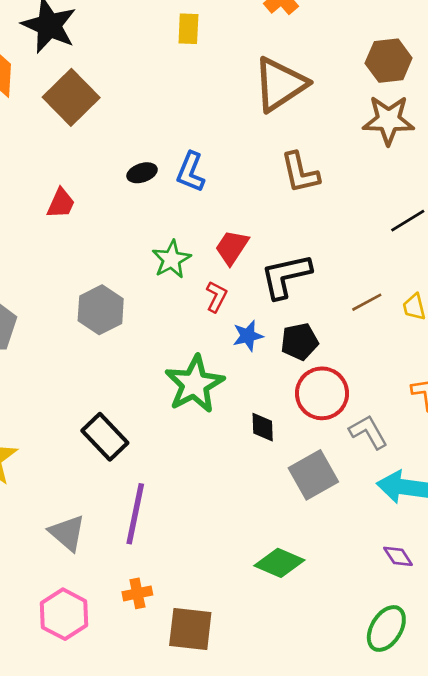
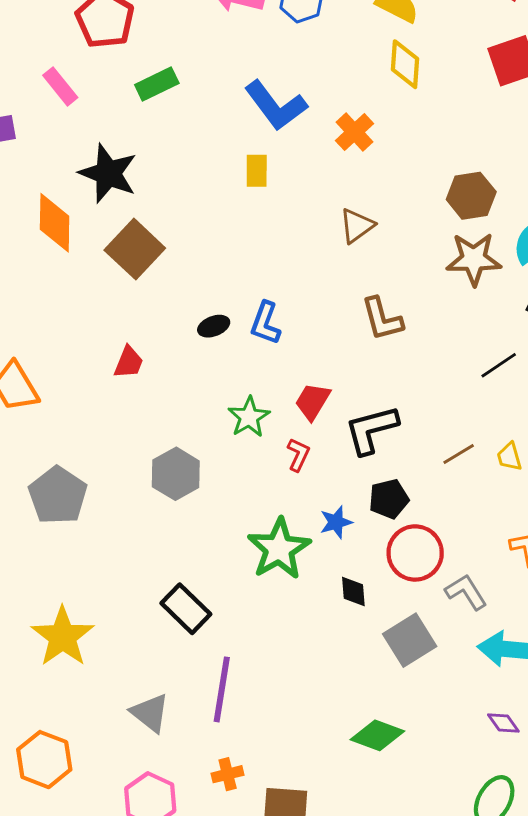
brown triangle: (280, 84) -> (357, 226), size x0.6
blue star: (248, 336) -> (336, 522), moved

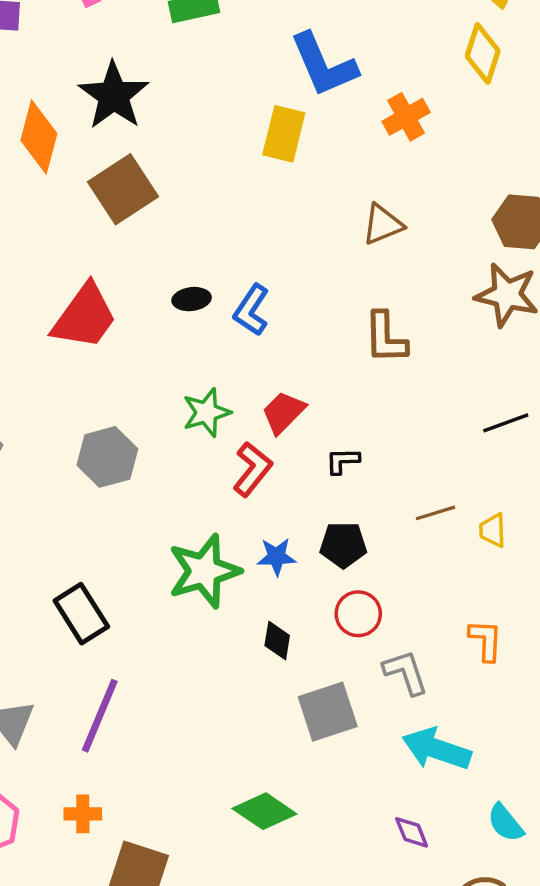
yellow rectangle: (257, 171) -> (284, 134), size x1.4
red trapezoid: (129, 362) -> (85, 317), size x1.8
black L-shape: (371, 430) -> (343, 461), size x0.5
red L-shape: (298, 455) -> (252, 469), size x1.4
red circle: (415, 553) -> (358, 614), size x0.7

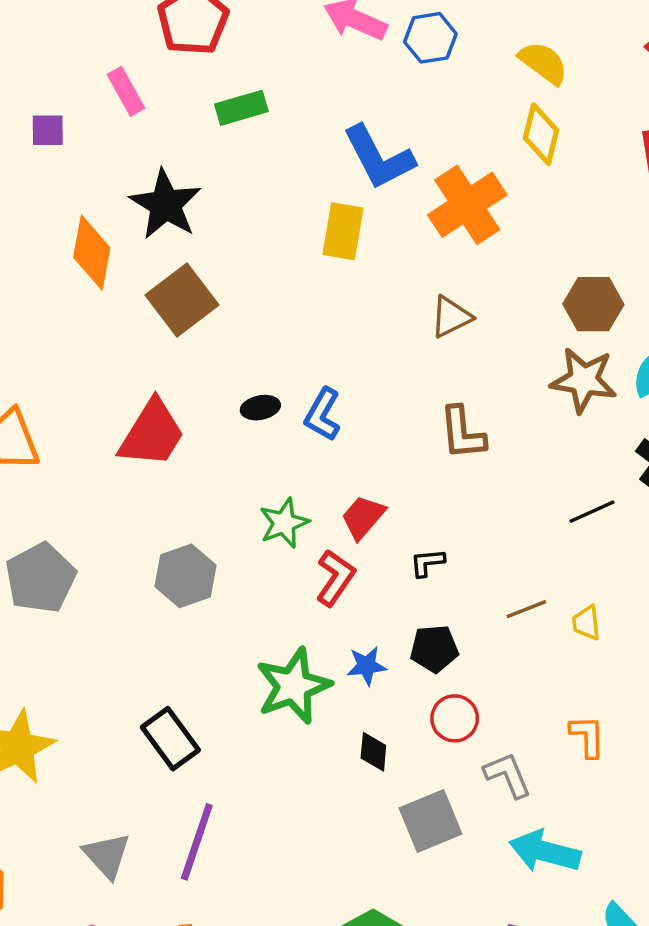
orange cross: (406, 117) -> (467, 205), size x1.6

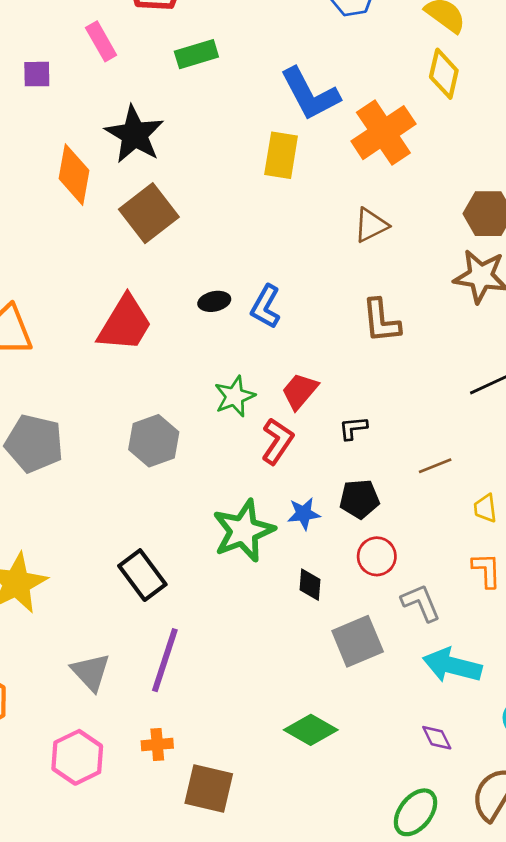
gray pentagon: (41, 578) -> (34, 443), turned -30
yellow trapezoid: (586, 623) -> (485, 508), moved

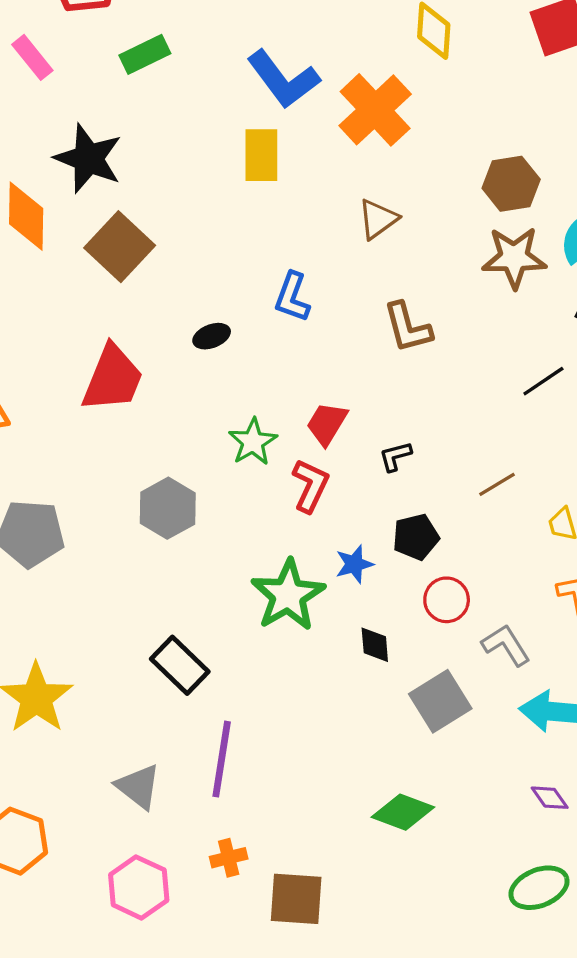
blue L-shape: (266, 307) -> (292, 297), moved
green ellipse: (415, 812) -> (539, 888), turned 39

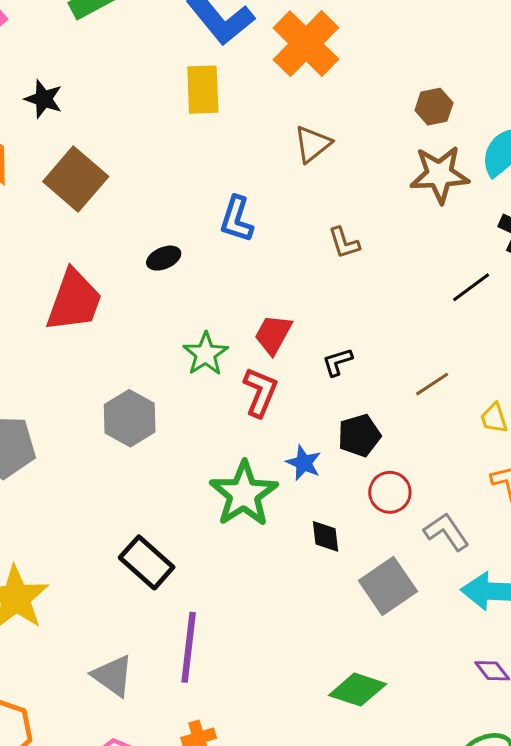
black star: (88, 159) -> (44, 99), size x0.6
brown hexagon: (511, 184) -> (434, 107), size x0.7
brown L-shape: (408, 327) -> (344, 243), size x0.7
blue star: (354, 564) -> (304, 463), turned -30

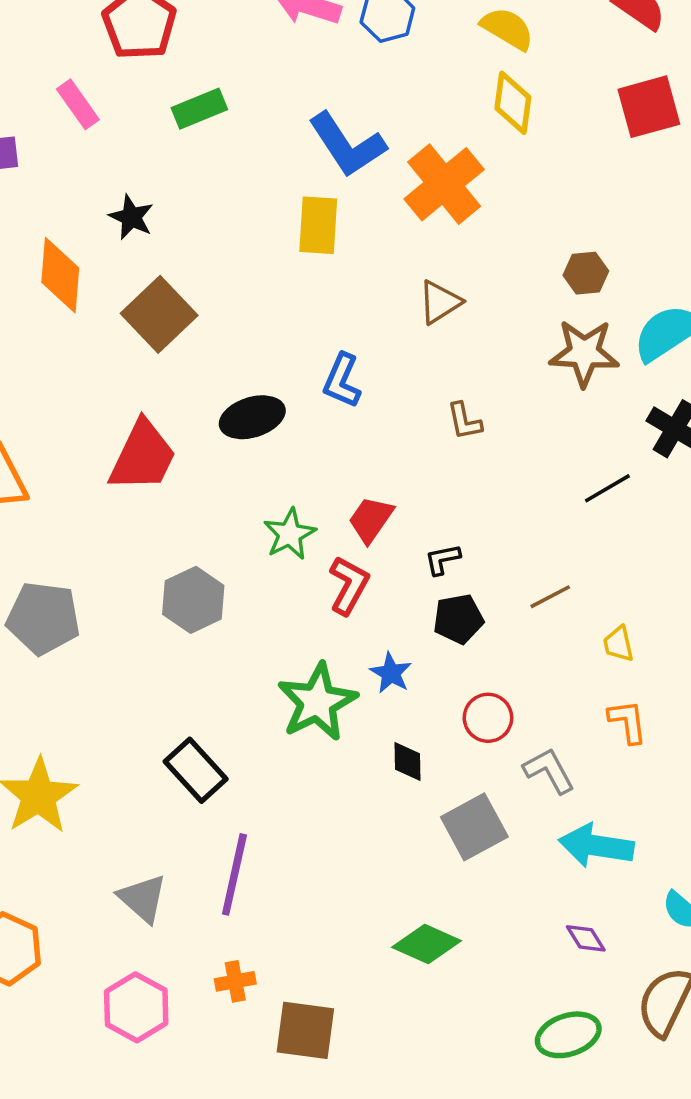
black ellipse: (164, 258) -> (252, 417), size x1.6
black pentagon: (359, 435) -> (458, 619), moved

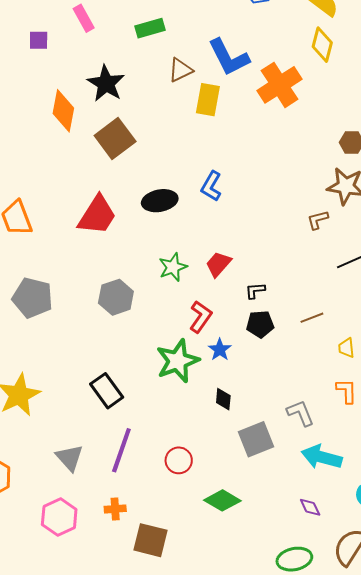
black star: (131, 217) -> (106, 83), size x1.5
brown triangle: (440, 302) -> (180, 70), moved
brown L-shape: (464, 421) -> (318, 220), moved, turned 80
red L-shape: (349, 585) -> (201, 317), moved
red circle: (488, 718) -> (179, 460), moved

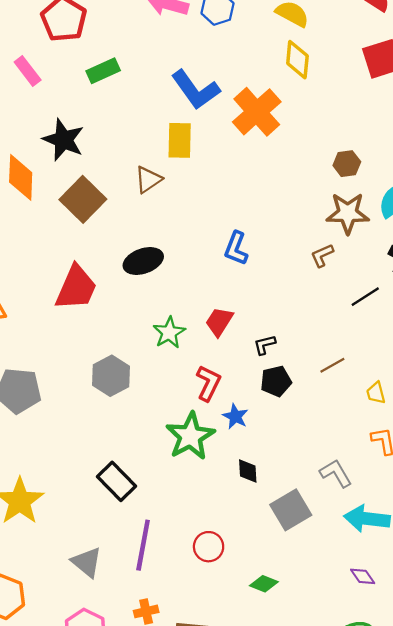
brown triangle: (180, 70) -> (148, 180), moved
blue L-shape: (211, 186) -> (236, 248), moved
green diamond: (222, 500) -> (264, 584), size x0.7

